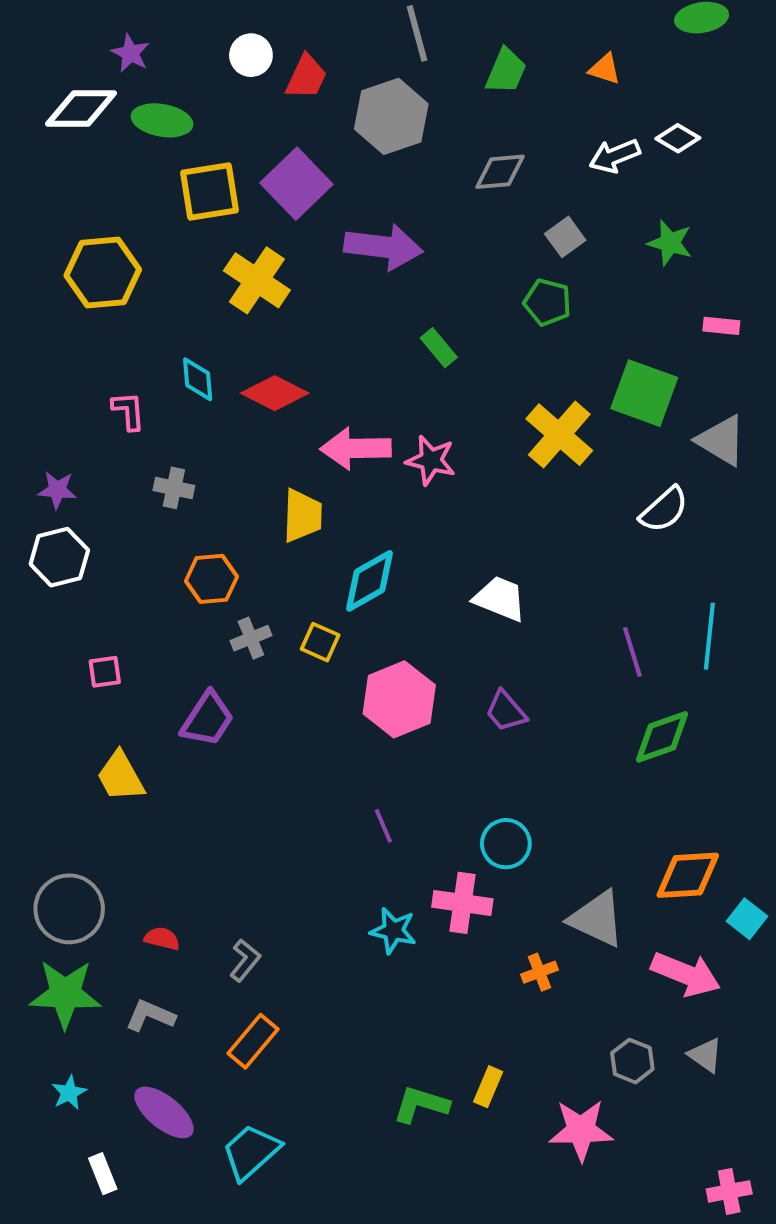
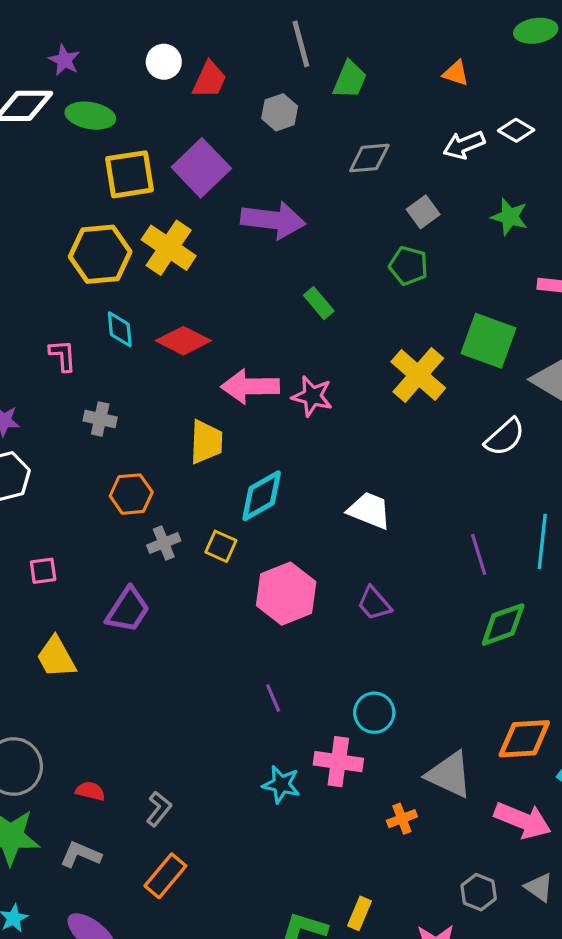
green trapezoid: (506, 71) -> (350, 80), moved
gray hexagon: (391, 116) -> (280, 112), size x0.6
yellow hexagon: (103, 273) -> (100, 254), moved

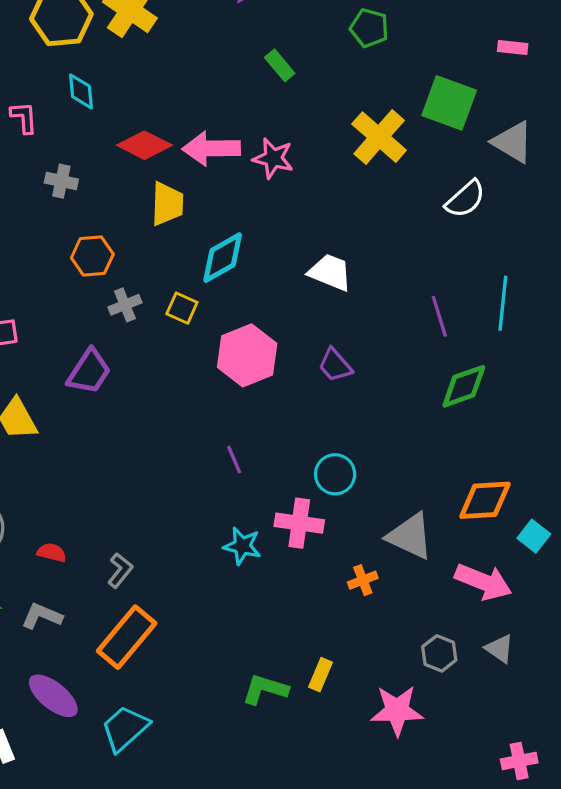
red diamond: (183, 341) -> (144, 145), moved
orange rectangle: (165, 876) -> (127, 637), size x1.4

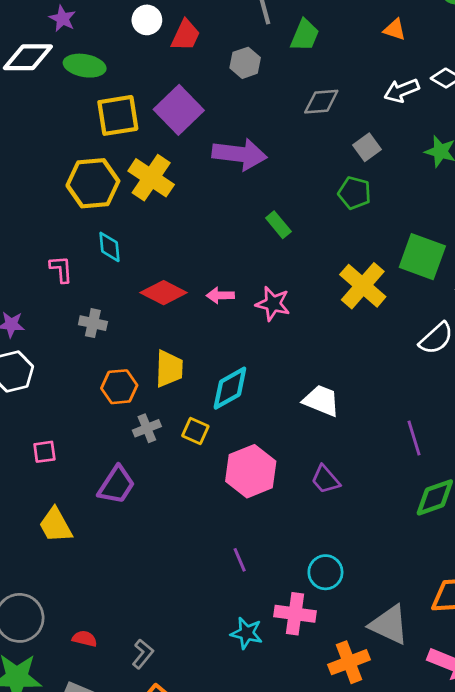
pink arrow: (211, 148) -> (220, 295), size x0.6
yellow trapezoid: (167, 204) -> (169, 369), moved
orange cross: (363, 580) -> (349, 662), size x1.6

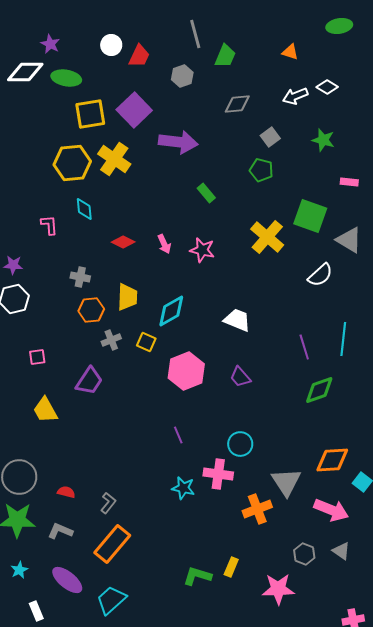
red diamond: (164, 293) -> (123, 242), size x0.7
pink arrow: (220, 295) -> (164, 244), turned -114
gray cross: (93, 323) -> (80, 277), moved
gray triangle: (389, 625) -> (286, 482), turned 32

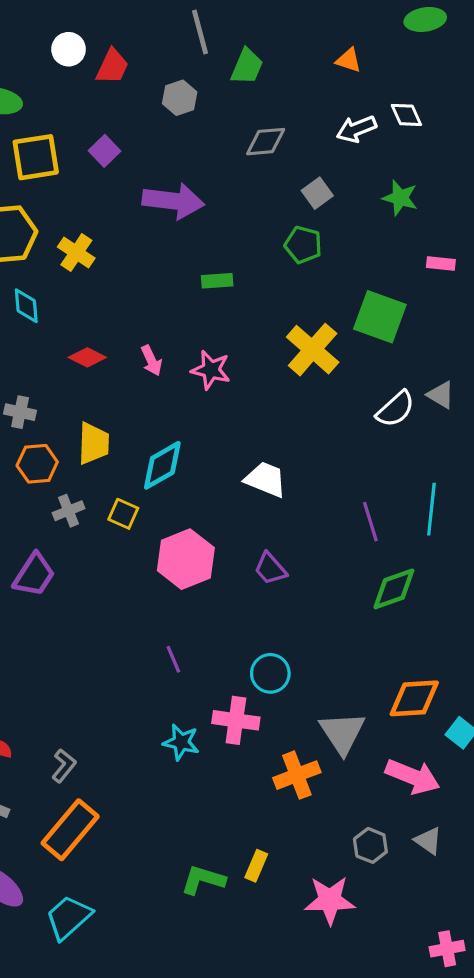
white diamond: (327, 87) -> (406, 115), turned 35
purple square: (134, 110) -> (105, 151), size x0.6
yellow cross: (114, 159) -> (76, 253), moved, size x0.7
green rectangle: (206, 193) -> (217, 281), turned -54
gray triangle: (349, 240) -> (441, 395), moved, size x0.7

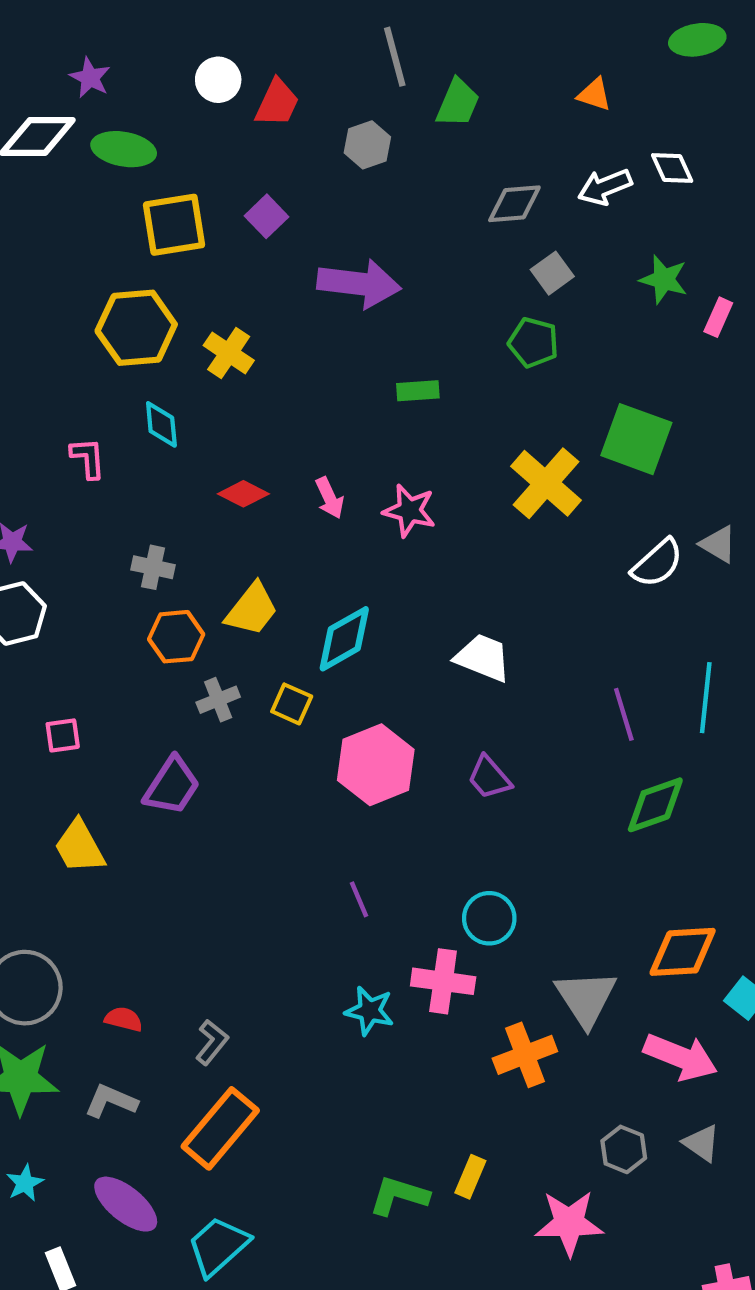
gray diamond: (266, 142) -> (514, 204), moved
pink rectangle: (441, 264) -> (718, 317), moved, turned -72
yellow trapezoid: (94, 443) -> (252, 609), turned 36

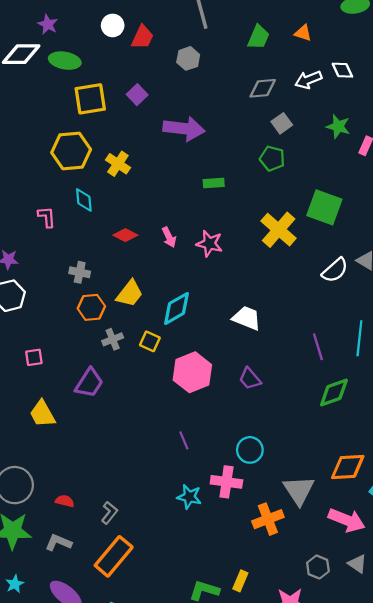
green trapezoid: (458, 103) -> (258, 37), moved

